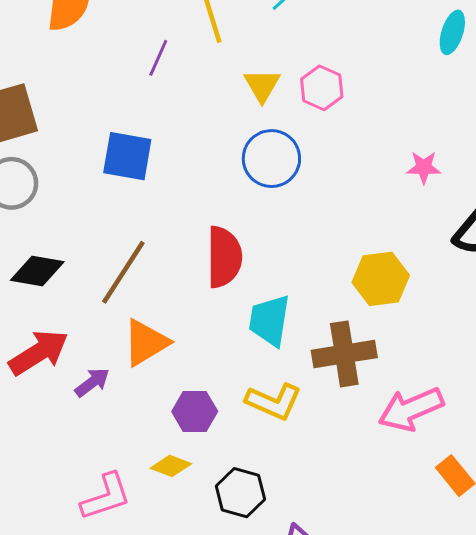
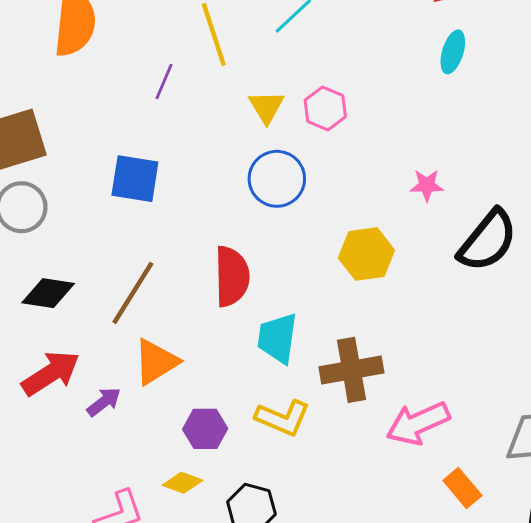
yellow hexagon: (381, 279) -> (366, 254), moved

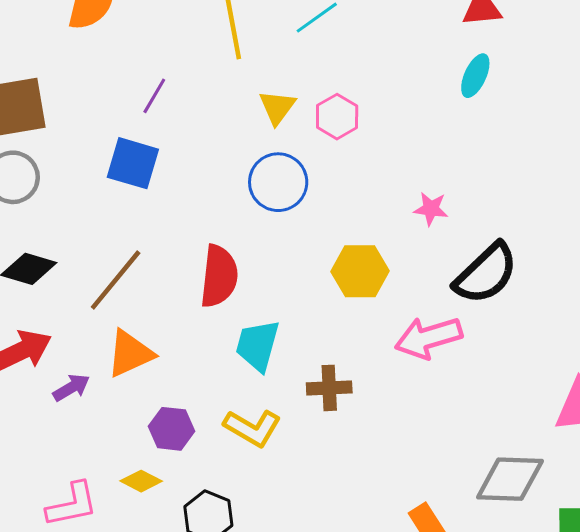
purple line: (164, 81) -> (154, 96), moved
brown cross: (351, 370) -> (329, 388), size x0.7
pink arrow: (418, 423) -> (428, 338), moved

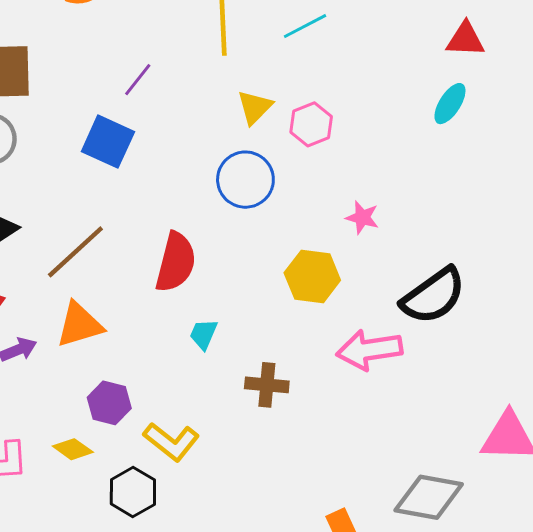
pink star: (431, 209) -> (362, 217), moved
cyan trapezoid: (258, 345) -> (203, 334), size x0.6
yellow L-shape: (252, 428) -> (171, 442), moved

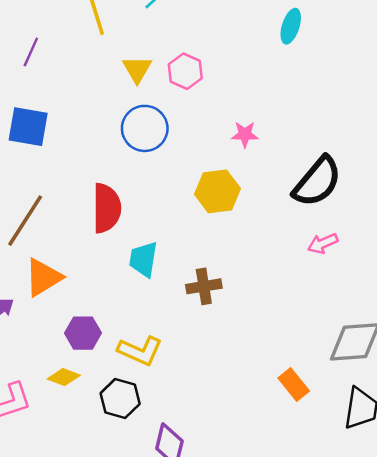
purple line: (138, 80) -> (31, 52), moved
cyan trapezoid: (203, 334) -> (143, 259), size x1.4
pink arrow: (369, 350) -> (323, 243), moved, size x0.6

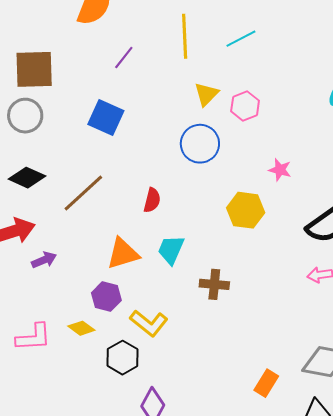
red semicircle: (107, 208) -> (152, 200), size x0.6
orange triangle: (43, 277) -> (123, 254), moved
orange rectangle: (294, 385) -> (266, 383), turned 56

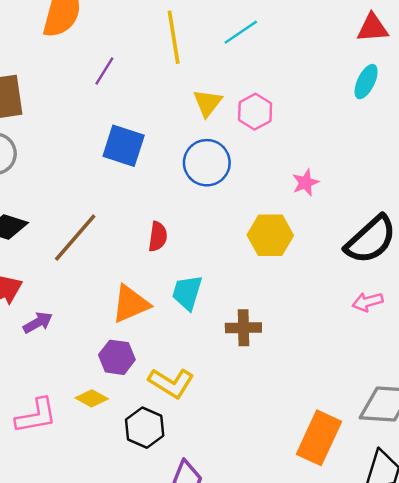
blue square: (106, 118) -> (124, 146), moved
pink star: (280, 170) -> (305, 183), turned -30
orange rectangle: (266, 383) -> (319, 438), size x1.6

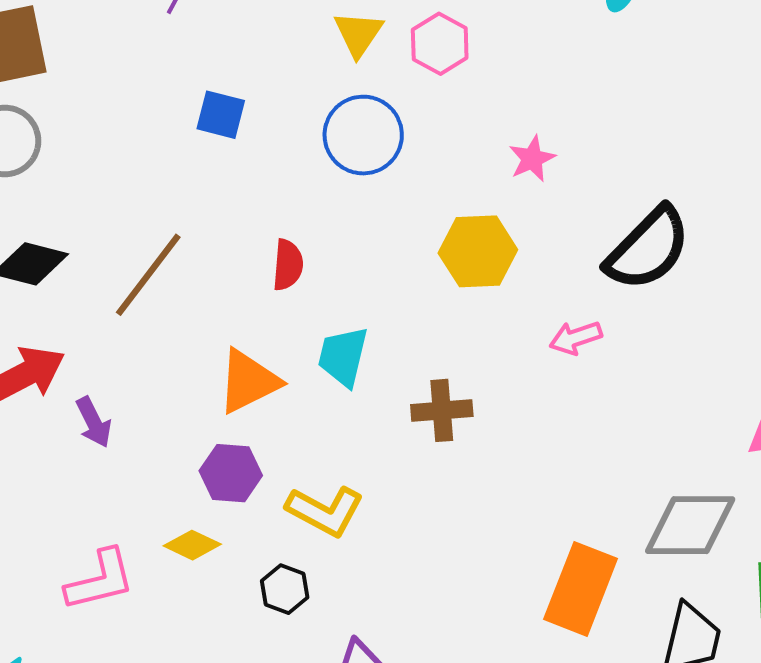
blue square: (124, 146) -> (221, 115), size x0.7
pink arrow: (368, 302) -> (576, 338), moved
purple arrow: (38, 323) -> (94, 422), turned 96
black hexagon: (145, 428) -> (285, 589), size x0.7

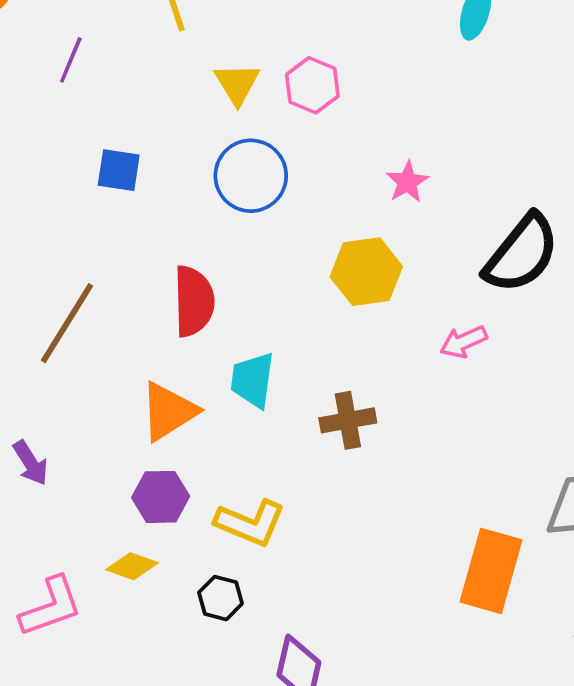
red semicircle: (288, 265) -> (194, 301), size x1.5

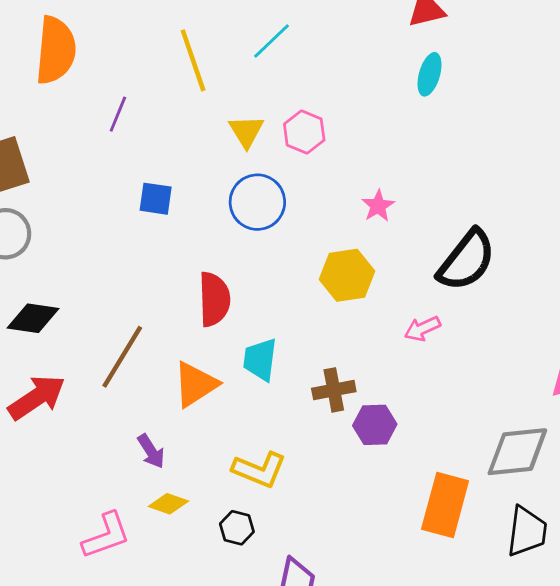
brown line: (67, 323) -> (122, 357), moved
purple arrow: (31, 463) -> (151, 451), moved
purple hexagon: (161, 497) -> (375, 425), moved

